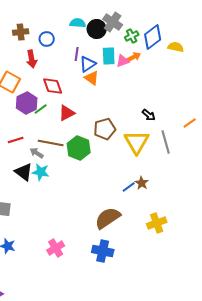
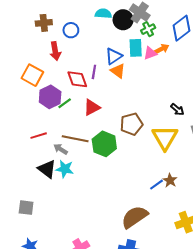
green cross: (132, 36) -> (148, 29), moved
purple line: (77, 54) -> (94, 72), moved

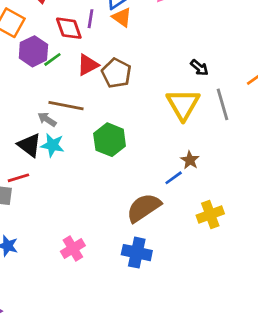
brown pentagon: (131, 124) -> (116, 73), moved, turned -30
red line: (39, 136) -> (18, 178), moved
green hexagon: (104, 144) -> (110, 140), moved
blue line: (156, 185) -> (174, 178), moved

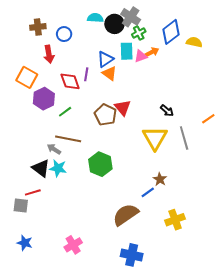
green line: (52, 59) -> (65, 112), moved
red triangle: (88, 65) -> (123, 108), moved, turned -42
blue cross: (137, 253) -> (132, 255), moved

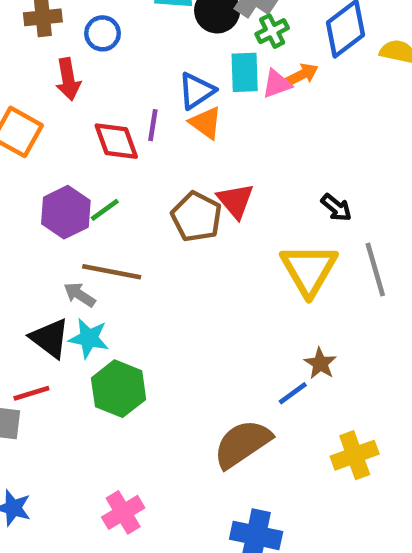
purple hexagon: (44, 99) -> (66, 212), moved
green hexagon: (100, 164) -> (119, 389), moved

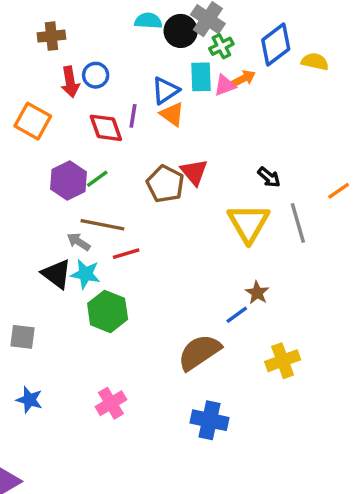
blue circle: (103, 33) -> (96, 75), moved
red line: (31, 393) -> (126, 254), moved

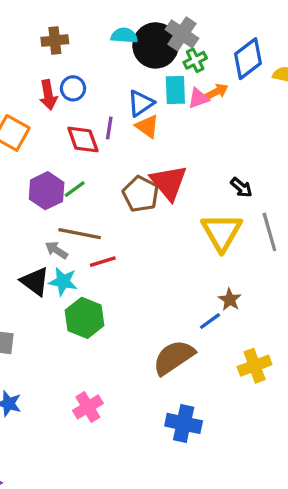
black circle: (181, 31) -> (156, 45), size x1.4
brown cross: (51, 36) -> (55, 40), moved
red triangle: (194, 172) -> (169, 182), size x1.4

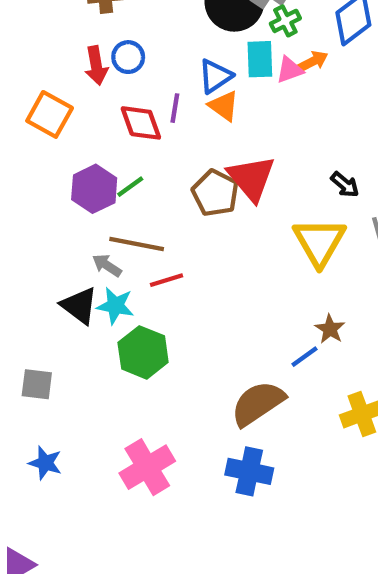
pink cross: (88, 407) -> (147, 467), size x1.4
blue cross: (184, 423) -> (249, 471), moved

